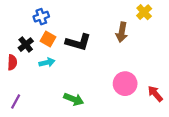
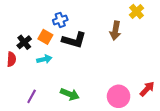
blue cross: (41, 17) -> (60, 20), moved
pink circle: (125, 84) -> (119, 96), moved
red arrow: (155, 94) -> (147, 89), turned 84
purple line: (16, 101) -> (32, 96), moved

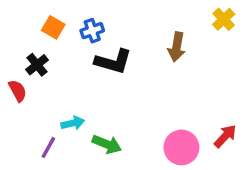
yellow cross: (137, 11) -> (224, 19), moved
orange square: (45, 37) -> (53, 27), moved
red semicircle: (11, 59) -> (18, 91), turned -32
cyan arrow: (44, 59) -> (73, 123), moved

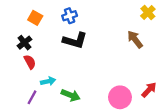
blue cross: (92, 31) -> (70, 16), moved
brown arrow: (177, 47) -> (135, 39), moved, turned 132
red semicircle: (18, 91) -> (30, 62), moved

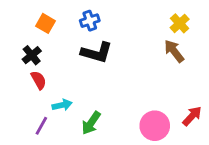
yellow cross: (148, 13) -> (180, 23), moved
green arrow: (71, 95) -> (91, 123), turned 102

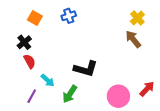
black L-shape: (97, 52) -> (86, 69), moved
cyan arrow: (62, 105) -> (48, 80), turned 56

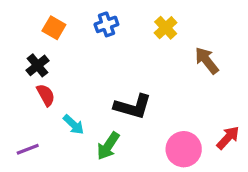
yellow cross: (137, 18) -> (166, 28), moved
purple line: (32, 96) -> (28, 149), moved, turned 40

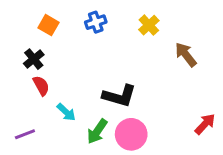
pink circle: (184, 149) -> (131, 134), moved

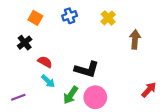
brown arrow: (186, 55) -> (135, 39), turned 42
red semicircle: (41, 86) -> (45, 62), moved, turned -32

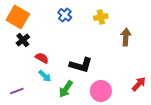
blue cross: (70, 16) -> (65, 15), turned -32
orange square: (35, 18) -> (18, 17), moved, size x1.6
yellow cross: (108, 18) -> (101, 17), turned 32
pink circle: (95, 97) -> (101, 91), moved

